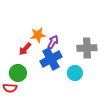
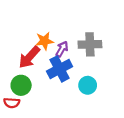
gray cross: (87, 48) -> (90, 44), moved
red arrow: (25, 49) -> (29, 57), size x1.5

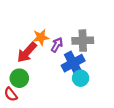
blue cross: (60, 69) -> (73, 63), moved
red semicircle: (12, 103) -> (11, 94), turned 48

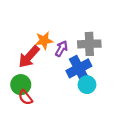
red semicircle: (11, 94) -> (25, 97), moved

